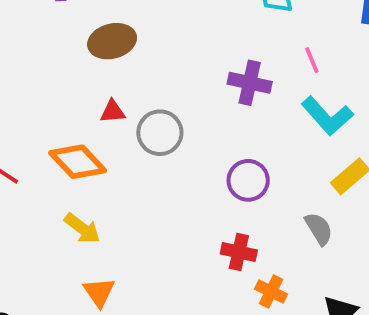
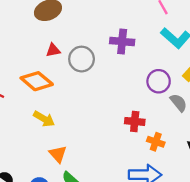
purple cross: (250, 83) -> (122, 42), moved
purple circle: (248, 180) -> (159, 81), moved

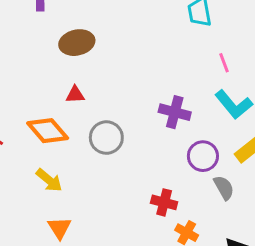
purple cross: (122, 42) -> (175, 112), moved
gray circle: (82, 59) -> (106, 138), moved

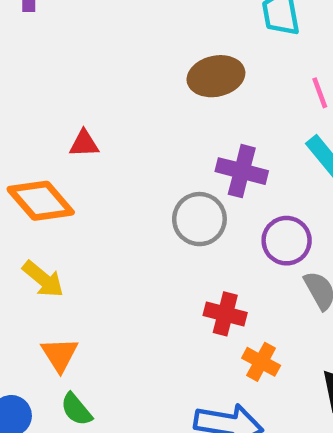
brown ellipse: (77, 43) -> (216, 76), moved
gray circle: (106, 138) -> (199, 219), moved

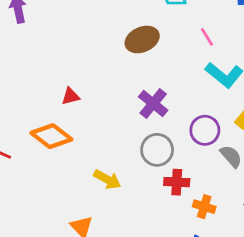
purple cross: (242, 171) -> (153, 104), moved, turned 36
gray circle: (199, 219) -> (157, 150), moved
yellow arrow: (43, 279) -> (107, 179), moved

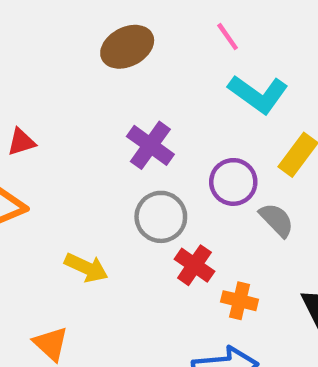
red cross: (177, 182) -> (194, 265), turned 35

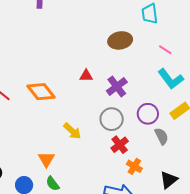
pink line: (228, 37) -> (165, 50), turned -40
red triangle: (21, 142) -> (86, 76), moved

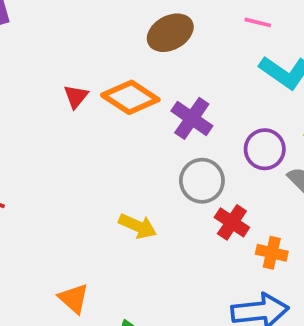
red triangle: (86, 76) -> (76, 96), moved, turned -32
orange diamond: (41, 92) -> (130, 97), moved
orange triangle: (46, 159) -> (74, 298), moved

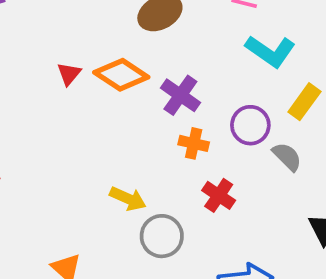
gray circle: (202, 181) -> (162, 236), moved
orange cross: (272, 253) -> (194, 143), moved

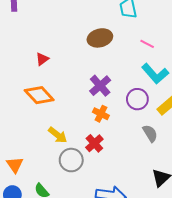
orange diamond: (121, 75) -> (39, 95), moved
purple circle: (250, 125) -> (137, 99), moved
red cross: (219, 195) -> (94, 143), moved

